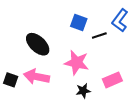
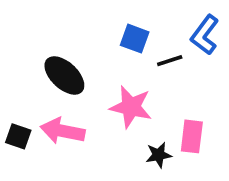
pink rectangle: (112, 80) -> (192, 136), turned -60
black star: (83, 91) -> (159, 155), moved

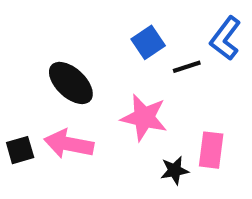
blue square: (135, 39) -> (148, 42), turned 36
black square: (18, 136) -> (20, 150), turned -35

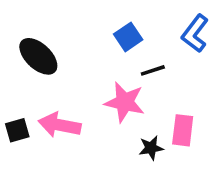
black line: (187, 67) -> (153, 70), moved
black ellipse: (71, 83) -> (38, 56), moved

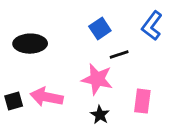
black ellipse: (38, 56) -> (30, 44), turned -44
black star: (151, 148) -> (100, 115), moved, turned -30

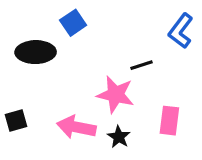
blue square: (100, 28) -> (73, 23), moved
pink arrow: (46, 97) -> (76, 127), moved

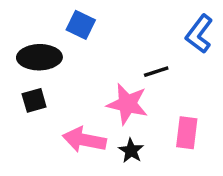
blue square: (73, 23) -> (81, 25), turned -30
black square: (16, 121) -> (34, 100), moved

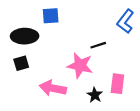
blue square: (81, 25) -> (51, 16), turned -30
black star: (131, 151) -> (95, 95), moved

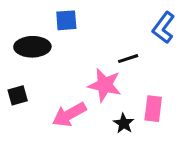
black square: (21, 63) -> (18, 95), moved
pink arrow: (53, 88) -> (69, 115), turned -40

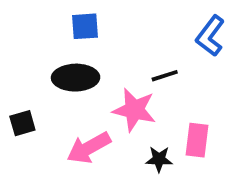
black ellipse: (32, 47) -> (76, 78), moved
black star: (124, 123) -> (159, 159), turned -30

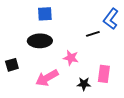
black line: (165, 76) -> (93, 34), moved
pink star: (134, 110) -> (71, 58), size x0.7

